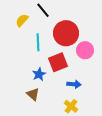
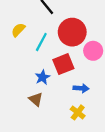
yellow semicircle: (22, 20) -> (18, 30), moved
cyan line: (38, 42) -> (41, 42), turned 30

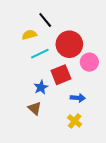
yellow semicircle: (18, 30) -> (29, 35), moved, turned 32
cyan line: (41, 42) -> (40, 54), turned 36

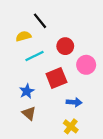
red circle: (69, 44) -> (65, 46), size x0.6
blue star: (41, 87) -> (27, 91), moved

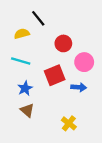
cyan line: (34, 56) -> (21, 61), moved, turned 42
blue arrow: (74, 102) -> (79, 87), moved

